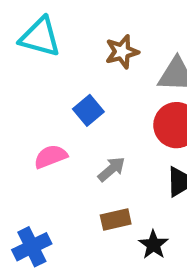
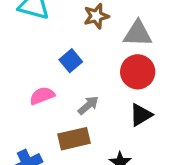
brown rectangle: (116, 219) -> (74, 139), moved, size x1.4

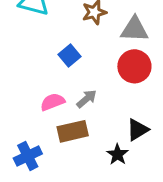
pink semicircle: (42, 96) -> (53, 102), moved
black triangle: (141, 115) -> (138, 130), moved

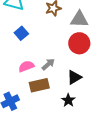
blue square: (70, 56) -> (21, 33), moved
black triangle: (138, 130) -> (74, 77), moved

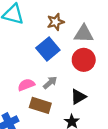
blue square: (21, 33) -> (48, 49), moved, size x1.5
brown rectangle: (39, 85) -> (40, 105), turned 30

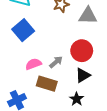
blue square: (48, 49) -> (23, 30), moved
red circle: (84, 60) -> (82, 51), moved

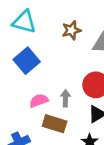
gray arrow: (56, 62) -> (65, 98), turned -48

